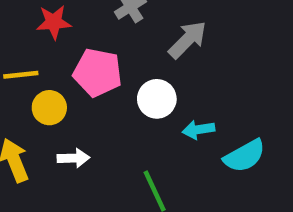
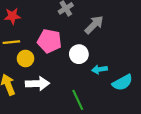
red star: (54, 22) -> (12, 16), moved
white arrow: (73, 158) -> (37, 84), size x1.5

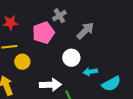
pink pentagon: (49, 41) -> (43, 33), moved, turned -30
white arrow: (37, 84) -> (50, 85), moved

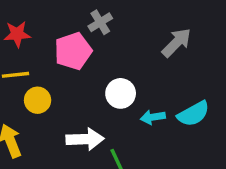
gray arrow: (85, 31) -> (177, 43), moved
cyan semicircle: (111, 84) -> (193, 114), moved

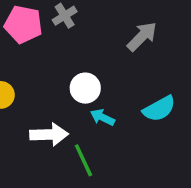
pink pentagon: (73, 51) -> (23, 24), moved, turned 30
cyan arrow: (153, 117) -> (102, 117), moved, turned 35

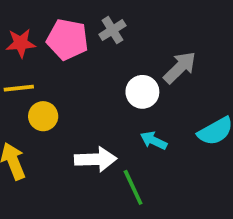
gray arrow: (142, 36) -> (180, 68), moved
white circle: (85, 88) -> (142, 92), moved

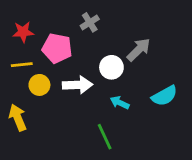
pink pentagon: (67, 39) -> (57, 48), moved
white arrow: (96, 159) -> (77, 85), moved

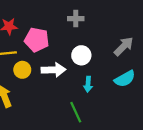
gray cross: (90, 22) -> (76, 19), moved, turned 32
gray arrow: (139, 50) -> (124, 46), moved
cyan arrow: (120, 103) -> (88, 84), turned -112

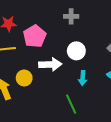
pink pentagon: (37, 40) -> (35, 36), turned 30
yellow circle: (22, 70) -> (24, 78), moved

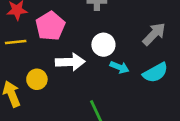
cyan arrow: (83, 78) -> (119, 67), moved, turned -72

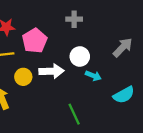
cyan semicircle: (155, 73) -> (124, 95), moved
yellow circle: (37, 79) -> (23, 77), moved

